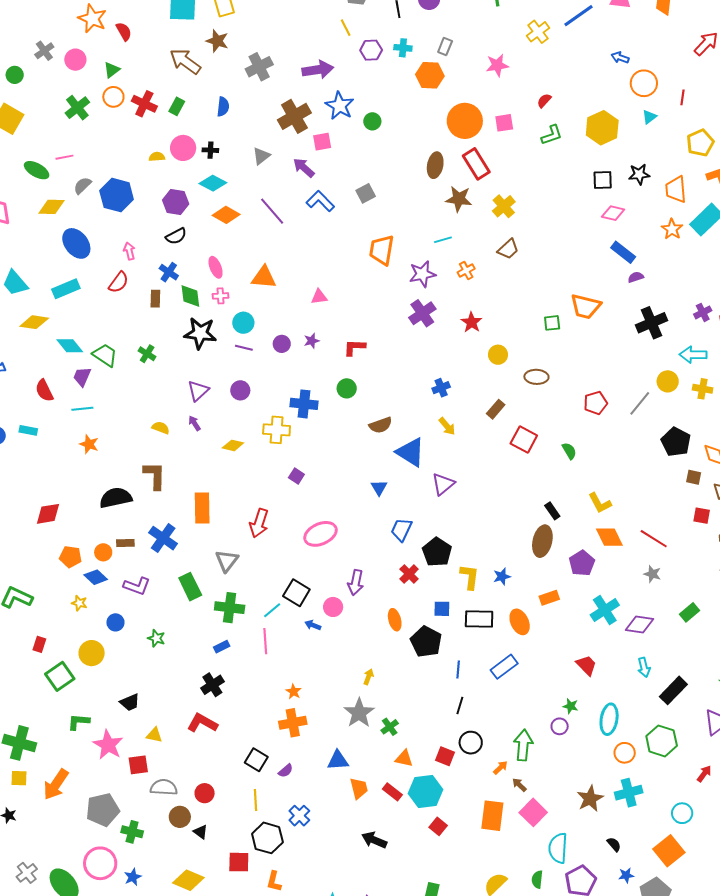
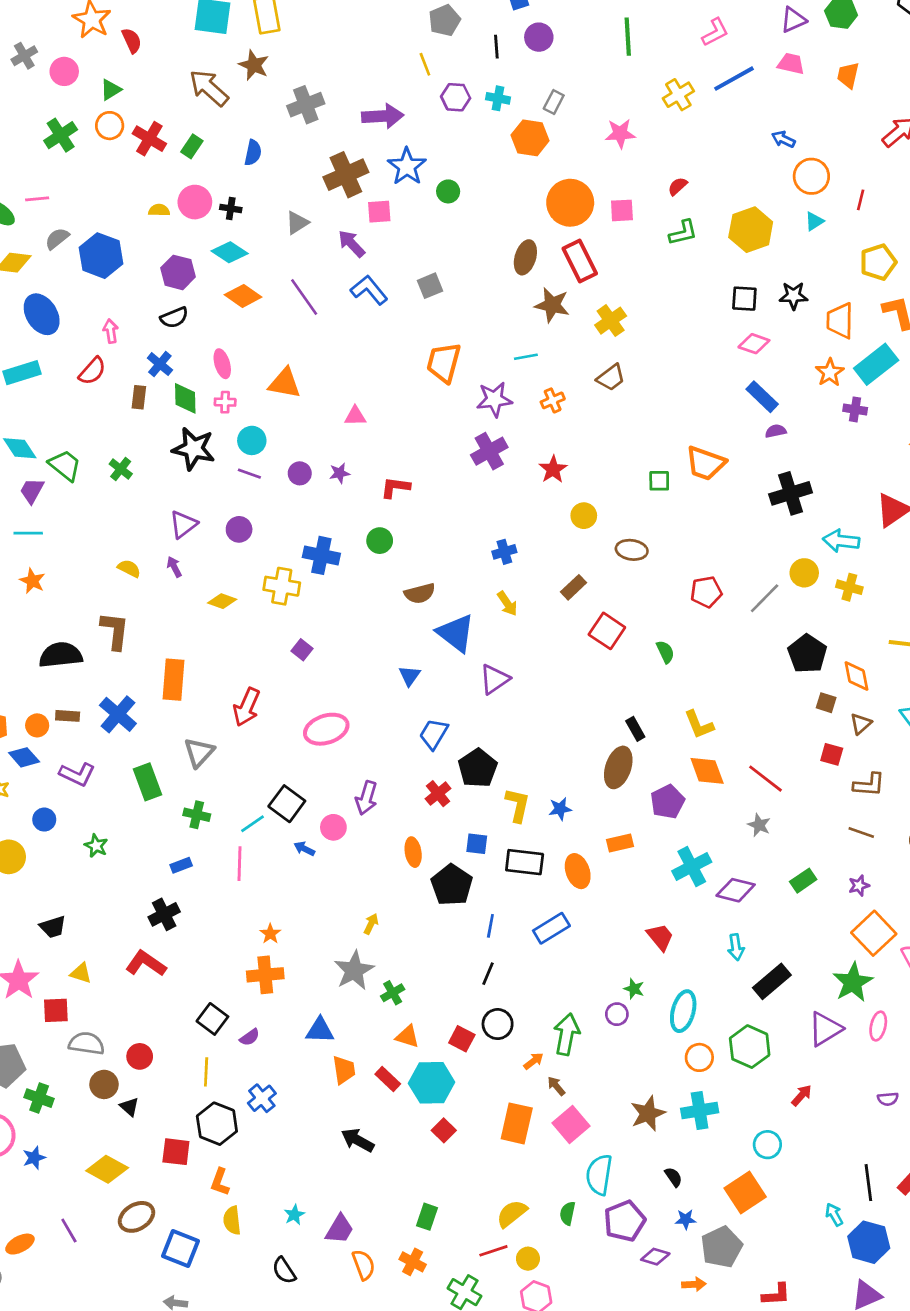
purple cross: (703, 312) -> (855, 409), moved, turned 30
green cross: (230, 608) -> (197, 815), size x0.7

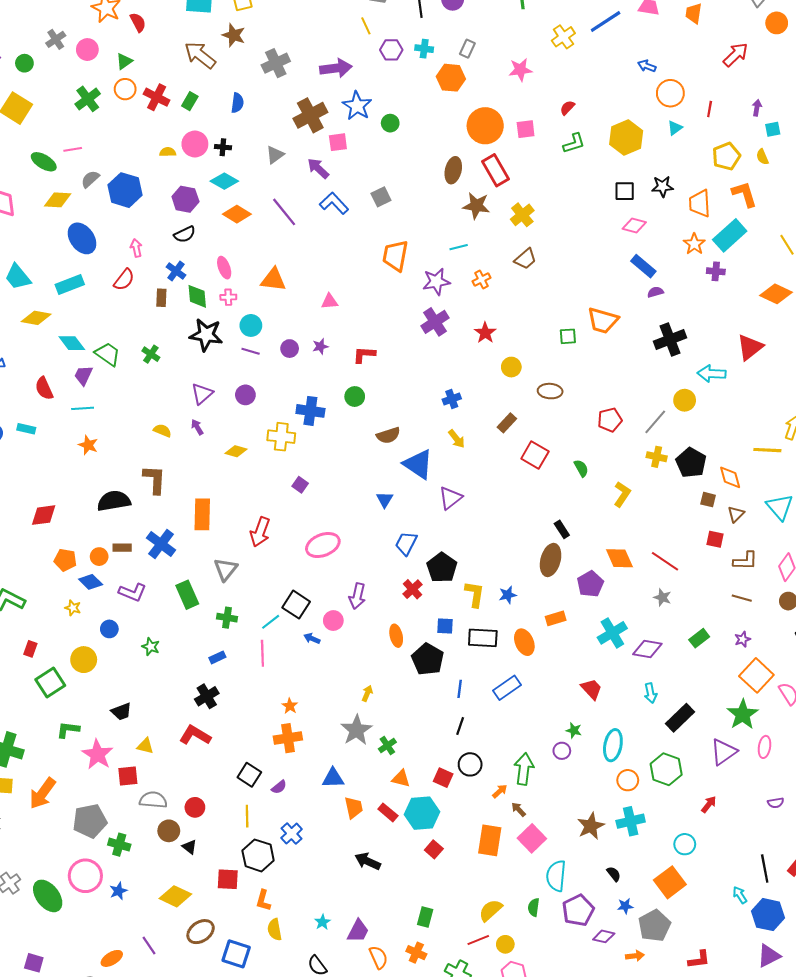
yellow cross: (849, 587) -> (657, 457), moved
yellow L-shape: (699, 725) -> (622, 494), moved, turned -120

